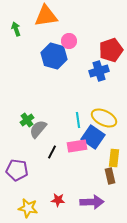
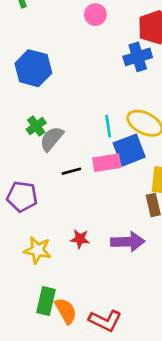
blue hexagon: (54, 56) -> (33, 68), moved
blue square: (93, 137) -> (129, 150), turned 35
black line: (52, 152) -> (71, 171), turned 48

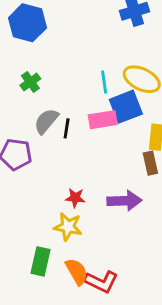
gray semicircle: (52, 139) -> (46, 121), moved
black line: (71, 171) -> (67, 128), turned -66
yellow star: (38, 250) -> (68, 227), moved
orange semicircle: (66, 311) -> (77, 272), moved

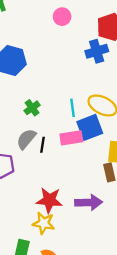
green cross: (30, 82) -> (32, 108), moved
red star: (75, 198) -> (49, 200), size x1.6

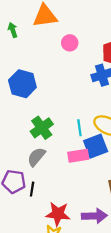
green cross: (32, 108) -> (42, 128), size x1.5
black line: (42, 145) -> (32, 189), moved

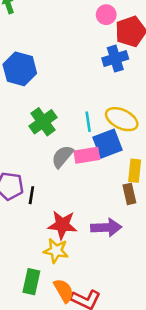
pink circle: (70, 43) -> (106, 15), moved
gray semicircle: (36, 157) -> (62, 157), moved

